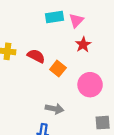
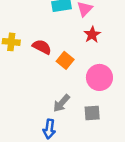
gray arrow: (54, 109) -> (61, 103), turned 120
gray square: (103, 123) -> (92, 113), moved

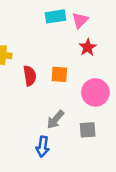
red semicircle: (42, 47) -> (30, 76), moved, turned 54
orange square: (65, 60) -> (59, 74), turned -35

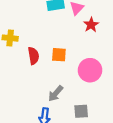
red star: (88, 47) -> (91, 25), moved
gray square: (88, 130) -> (81, 111), moved

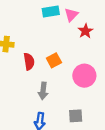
orange square: (59, 55) -> (54, 60), turned -32
gray arrow: (56, 93) -> (43, 91), moved, turned -35

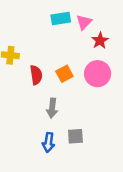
pink circle: (84, 76) -> (98, 74), moved
gray square: (76, 116) -> (75, 136), moved

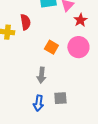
orange square: (64, 74) -> (51, 47), turned -32
red semicircle: (36, 75) -> (25, 22), moved

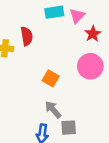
orange square: (51, 47) -> (51, 78), moved
gray arrow: (41, 75) -> (53, 110), moved, turned 133

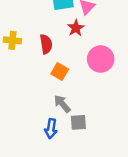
red star: (93, 34) -> (76, 28), moved
red semicircle: (27, 36) -> (46, 44), moved

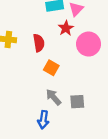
pink circle: (101, 59) -> (89, 44), moved
gray square: (78, 122) -> (77, 102), moved

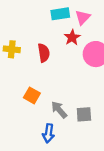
orange square: (51, 68) -> (32, 95), moved

